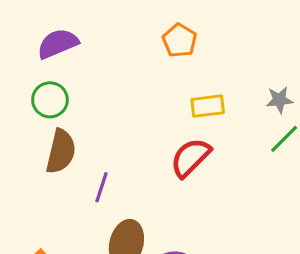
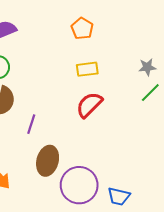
yellow rectangle: (208, 106) -> (87, 69), moved

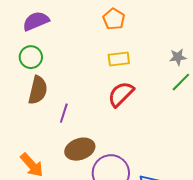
brown ellipse: (48, 161) -> (80, 149), turned 56

